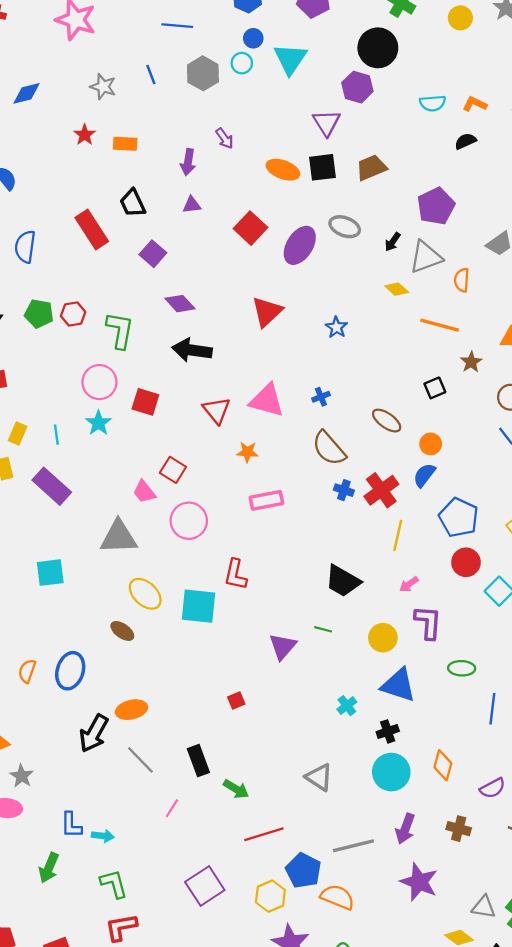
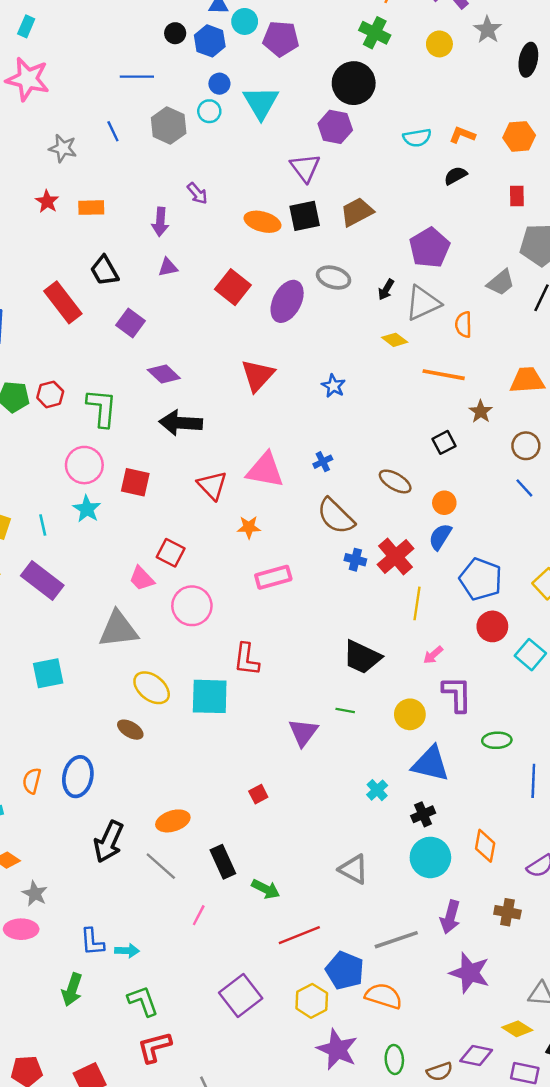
orange ellipse: (131, 710) -> (173, 821), moved

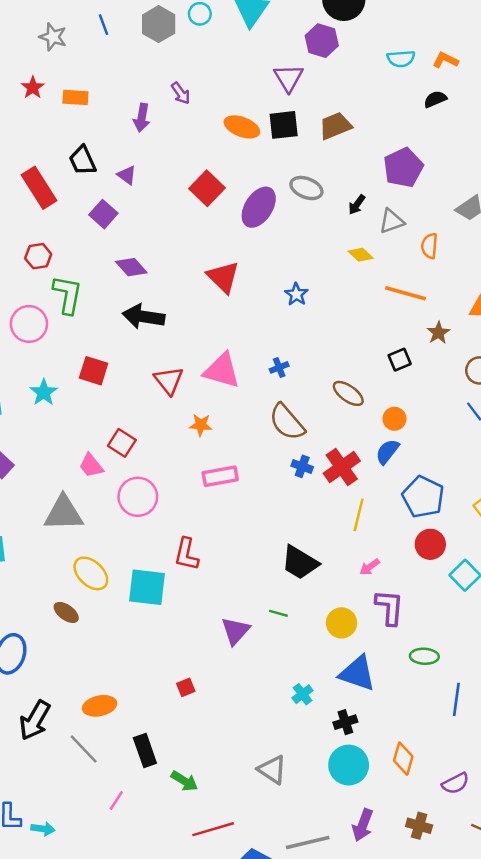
purple triangle: (168, 267) -> (127, 175), moved, turned 42
gray triangle: (423, 303) -> (392, 221), size x0.7
red triangle: (258, 375) -> (223, 277), turned -33
red hexagon: (50, 394) -> (38, 256), moved
pink circle: (84, 465) -> (29, 324), moved

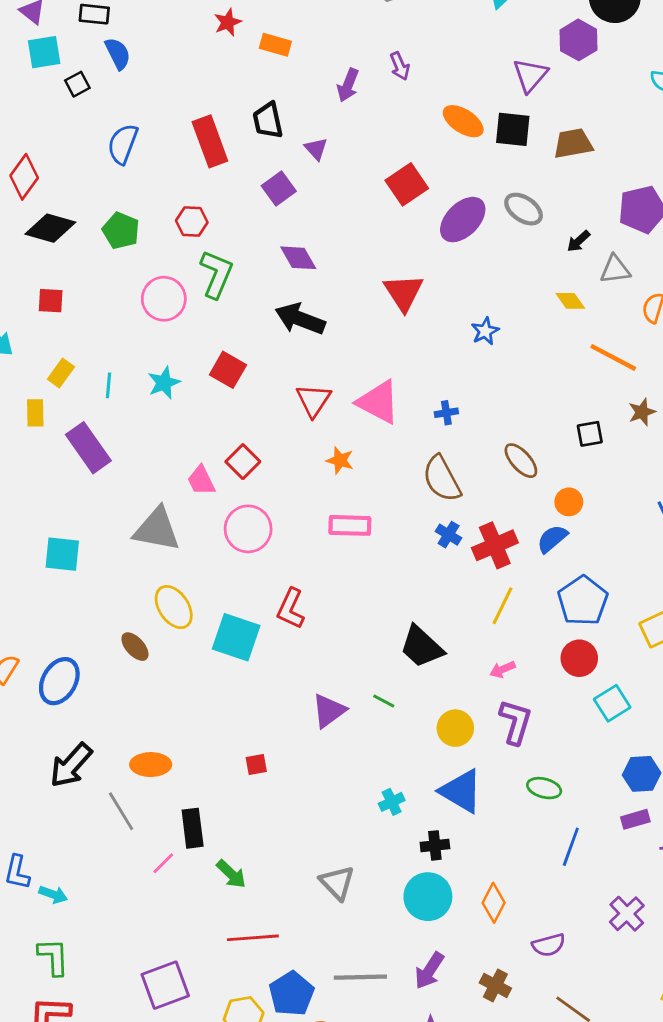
pink line: (116, 800) -> (163, 863), moved

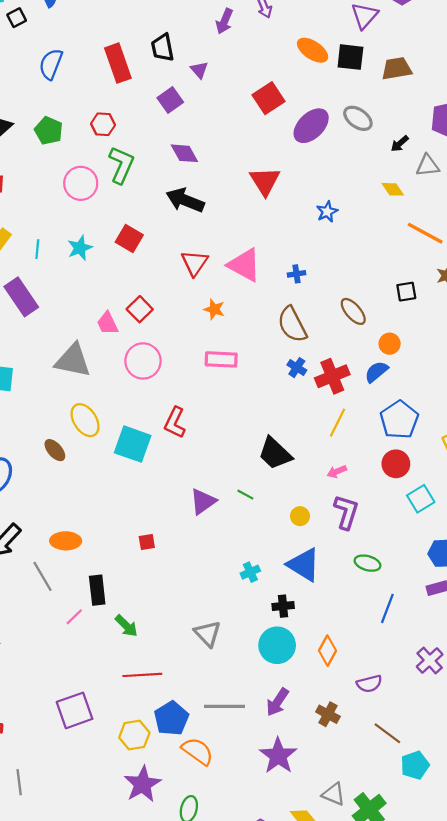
yellow circle: (455, 728) -> (300, 516), size x0.7

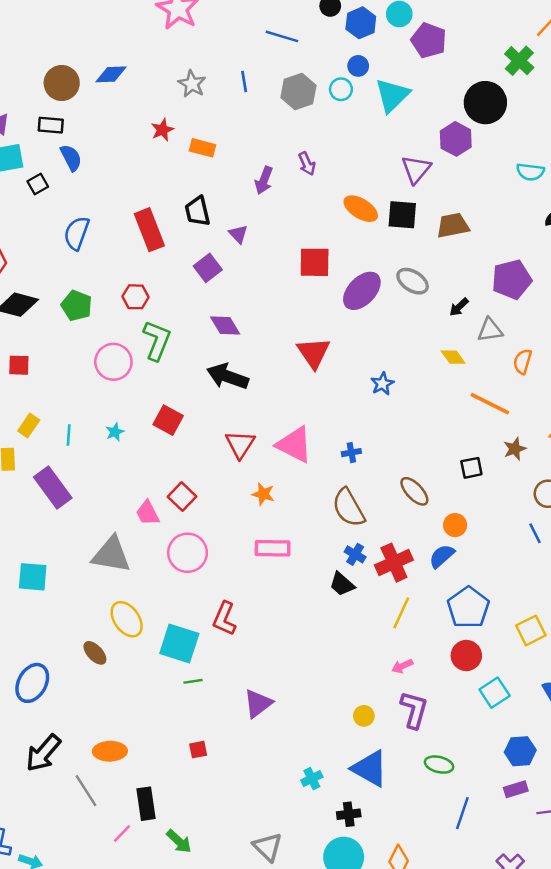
red square: (269, 98) -> (315, 262), turned 36
cyan star: (80, 248) -> (115, 432), size x0.7
black trapezoid: (275, 453) -> (342, 584), moved, size x0.7
green line: (245, 495) -> (193, 681), moved, turned -35

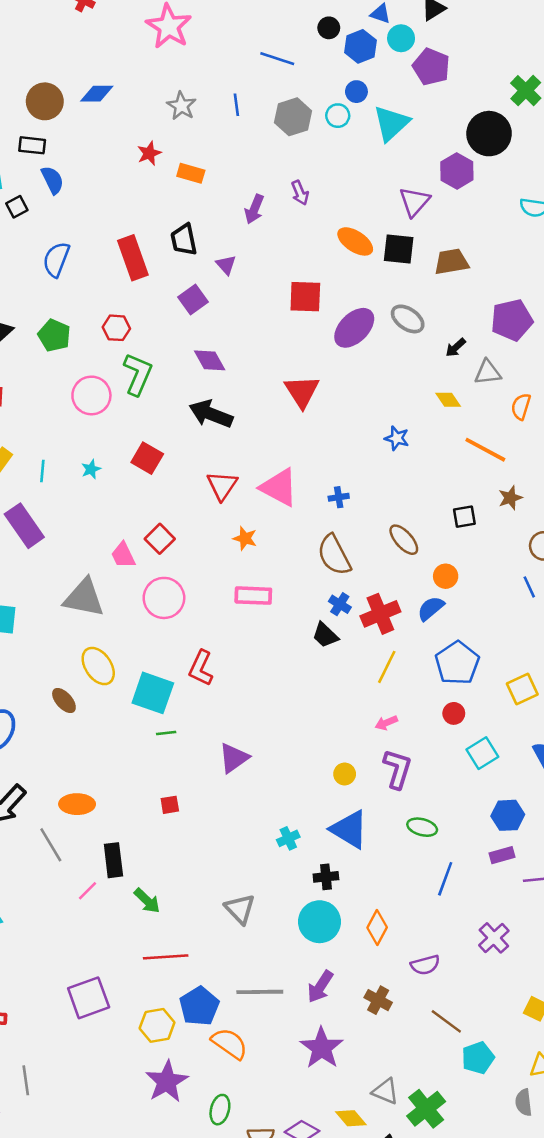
blue star: (382, 384) -> (397, 438), moved, turned -30
red circle: (466, 656) -> (454, 713), size x0.7

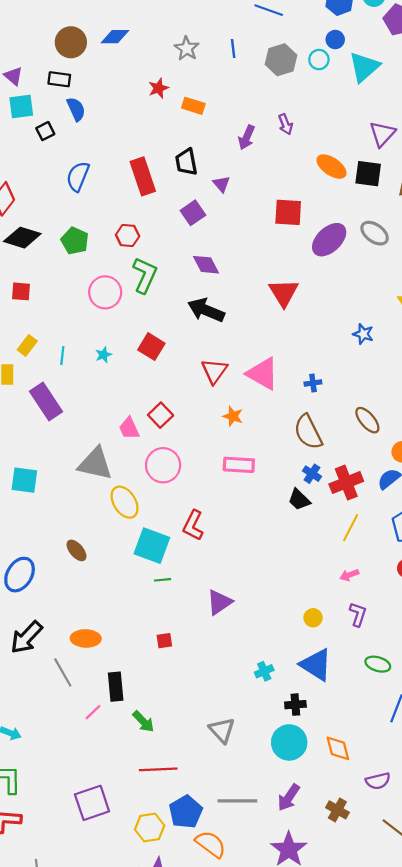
yellow ellipse: (98, 666) -> (125, 502), moved
purple L-shape: (397, 769) -> (358, 614), size x0.7
orange diamond: (377, 927) -> (338, 748), turned -44

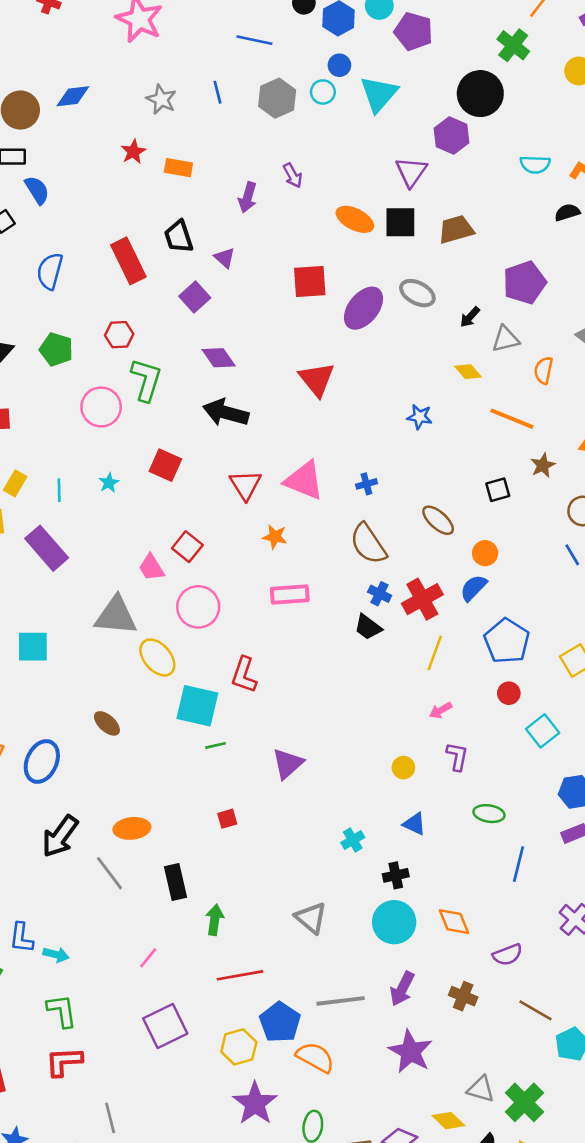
blue triangle: (316, 665) -> (414, 824), size x0.6
pink line: (93, 712) -> (148, 958), moved
green arrow: (143, 722) -> (215, 920), turned -120

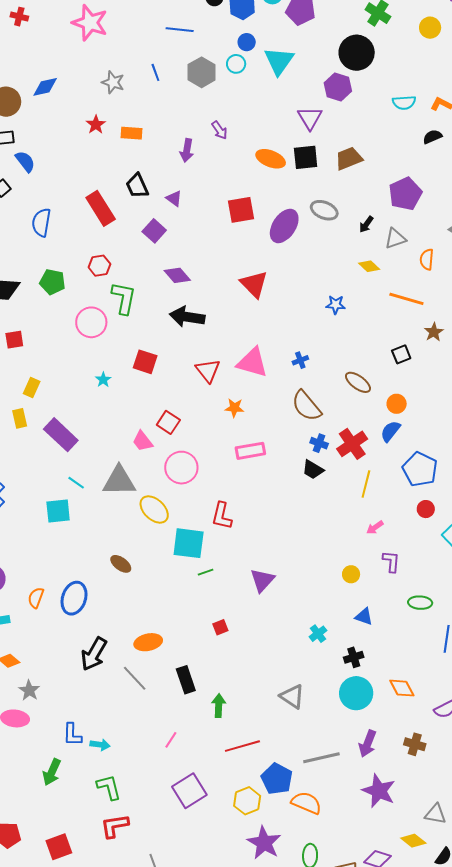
cyan line: (59, 490) -> (76, 483), moved, turned -48

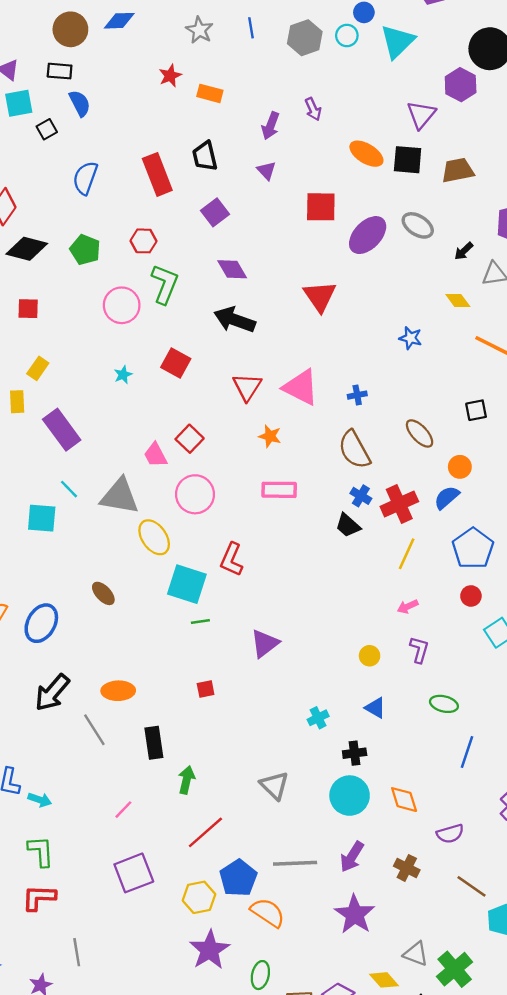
purple triangle: (174, 198) -> (266, 171), moved
red line: (242, 746) -> (205, 832), turned -36

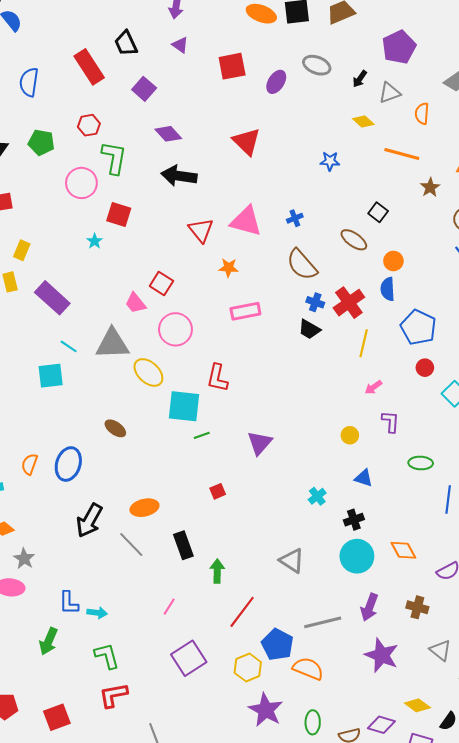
purple ellipse: (368, 235) -> (276, 82), size x0.7
red square: (176, 363) -> (119, 215), moved
black square: (476, 410) -> (378, 212), moved, turned -30
blue semicircle: (447, 498) -> (388, 289), turned -40
gray triangle: (416, 954) -> (440, 650), moved, turned 30

